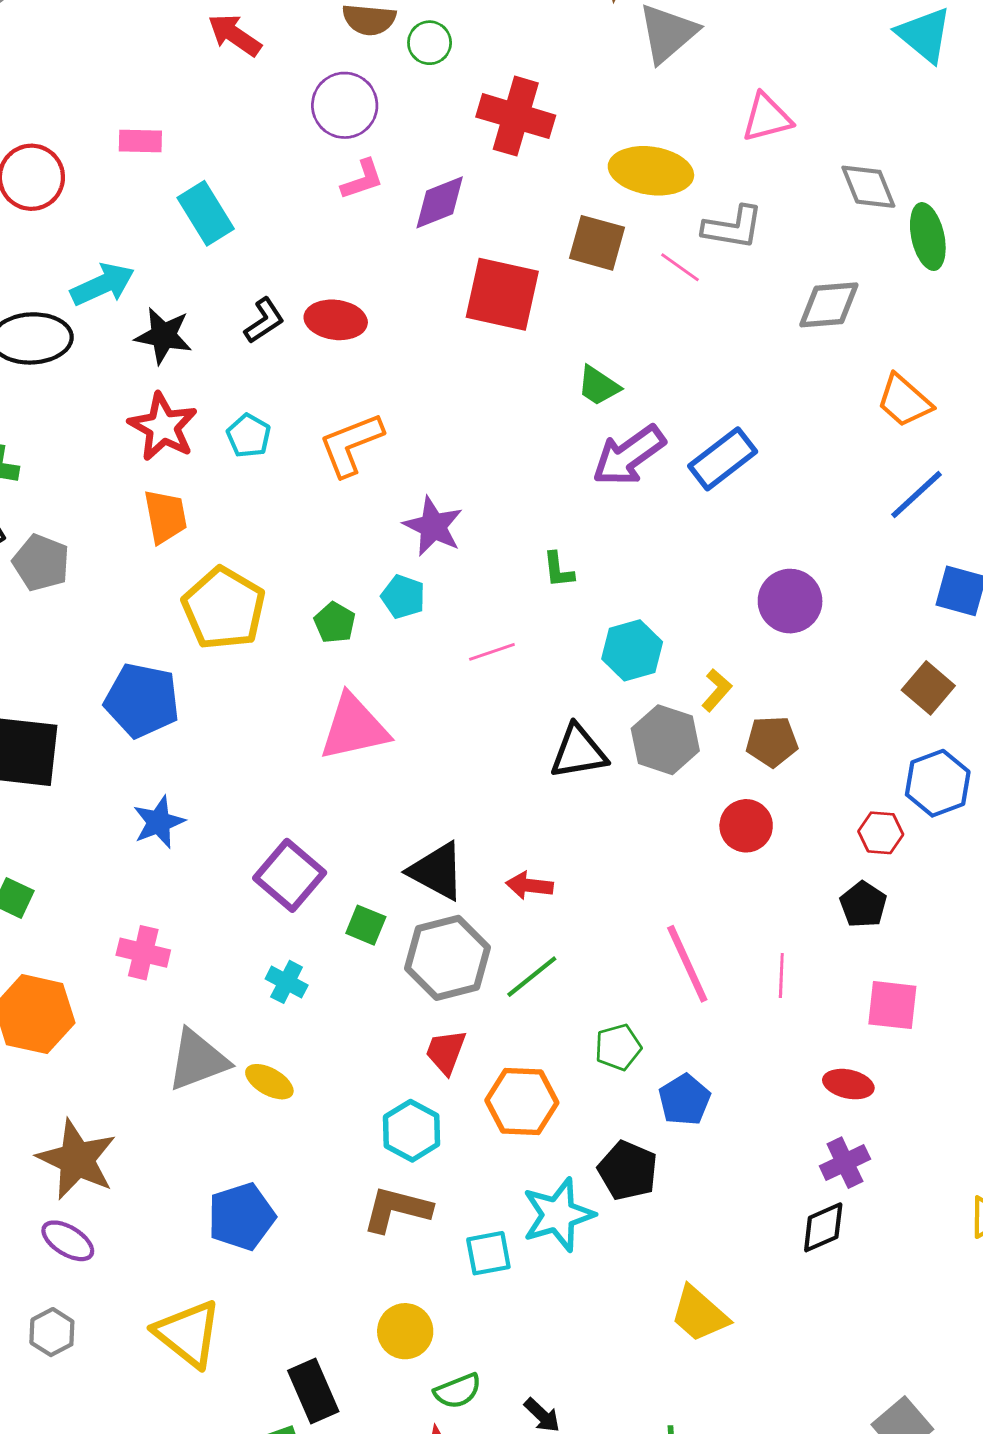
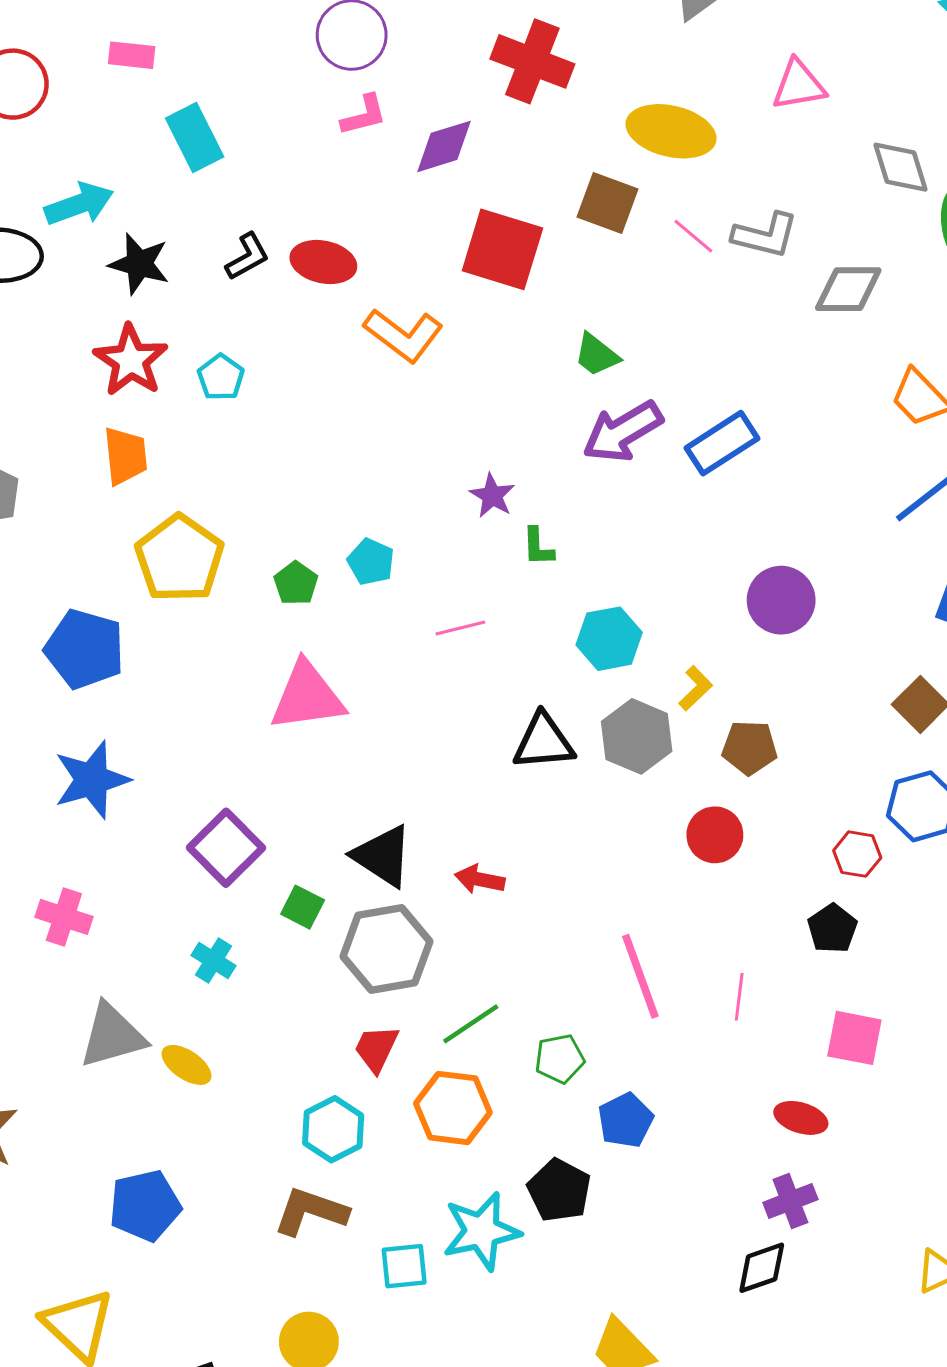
gray L-shape: (733, 227) -> (765, 235), moved
orange L-shape: (351, 444) -> (403, 335), moved, turned -126
purple star: (433, 526) -> (492, 496), moved, size x0.7
blue star: (159, 822) -> (92, 780), size x1.4
green line: (532, 977) -> (471, 1024), moved

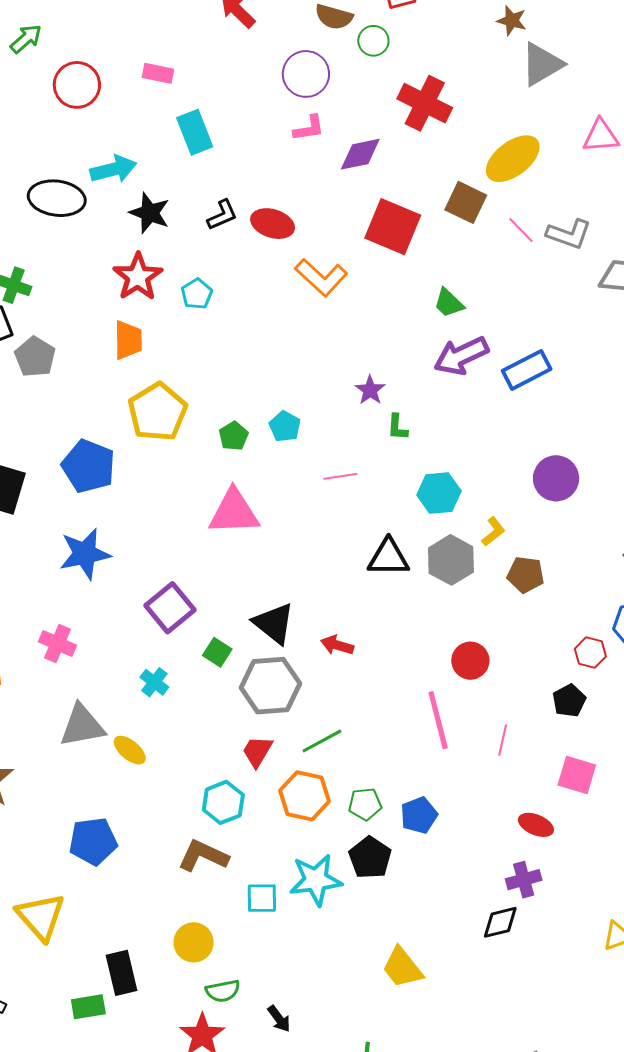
yellow ellipse: (671, 131) -> (513, 159), turned -56
red circle: (715, 835) -> (470, 661), moved
green pentagon: (560, 1059) -> (365, 804), moved

